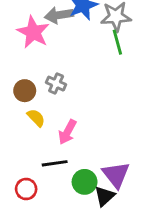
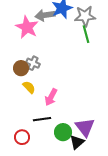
gray cross: (56, 84) -> (33, 63), moved

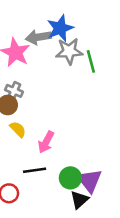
gray star: (85, 16) -> (69, 51), moved
gray cross: (33, 63) -> (14, 91), moved
green circle: (63, 132) -> (70, 178), moved

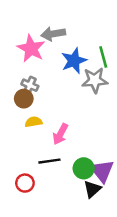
blue star: (60, 28) -> (74, 61), moved
gray star: (69, 51) -> (95, 80), moved
yellow semicircle: (18, 129) -> (34, 122), turned -56

